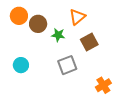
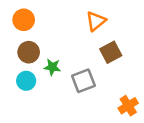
brown circle: (38, 24) -> (29, 52), moved
green star: (58, 35) -> (52, 67), moved

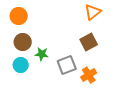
orange triangle: (96, 21) -> (93, 12), moved
orange cross: (128, 106) -> (89, 75), moved

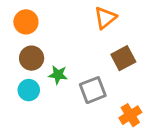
orange triangle: (93, 12) -> (105, 18), moved
orange cross: (89, 75) -> (130, 115), moved

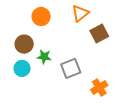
orange circle: (26, 22) -> (41, 17), moved
brown square: (123, 58) -> (99, 33), moved

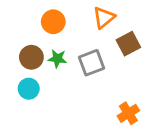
green star: (44, 57) -> (57, 59), moved
gray square: (71, 68) -> (91, 63), moved

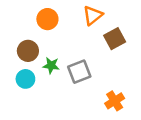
green star: (57, 59) -> (51, 65), moved
gray square: (91, 63) -> (79, 72), moved

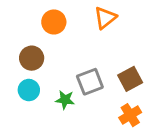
brown square: (115, 39) -> (130, 79), moved
green star: (51, 65) -> (65, 100), moved

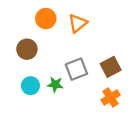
orange triangle: (105, 18) -> (78, 23), moved
cyan circle: (29, 90) -> (30, 86), moved

